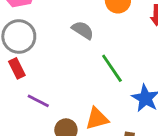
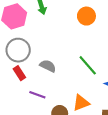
gray semicircle: (83, 30) -> (48, 66), moved

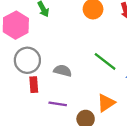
red rectangle: (19, 73) -> (34, 85), turned 40

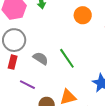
green line: (105, 61) -> (67, 58), moved

